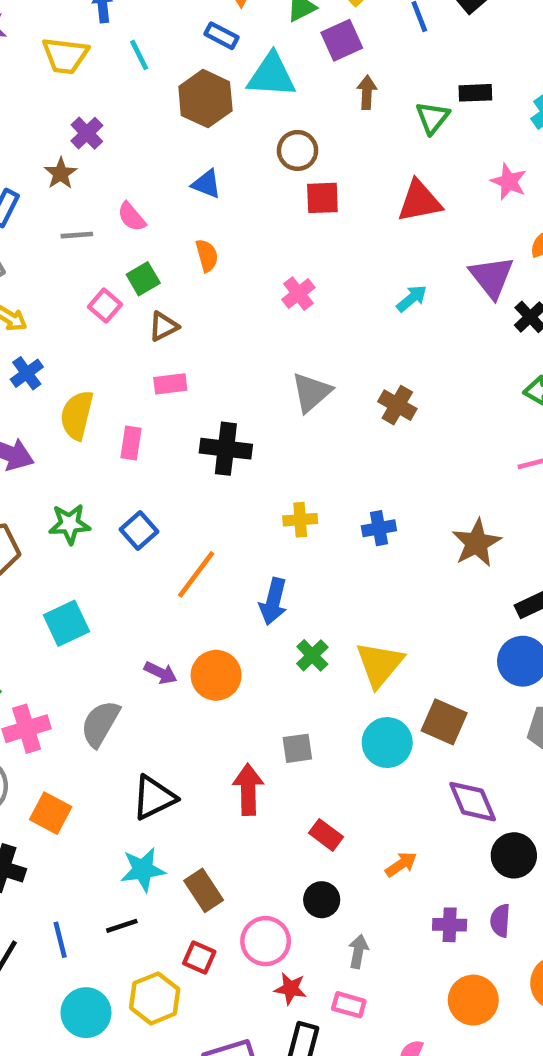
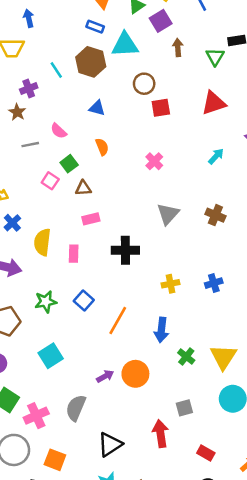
cyan line: (139, 55) -> (56, 70), moved
purple cross: (87, 133) -> (29, 89), turned 30
brown triangle: (163, 326) -> (83, 188), turned 30
purple arrow: (161, 673) -> (105, 376), turned -48

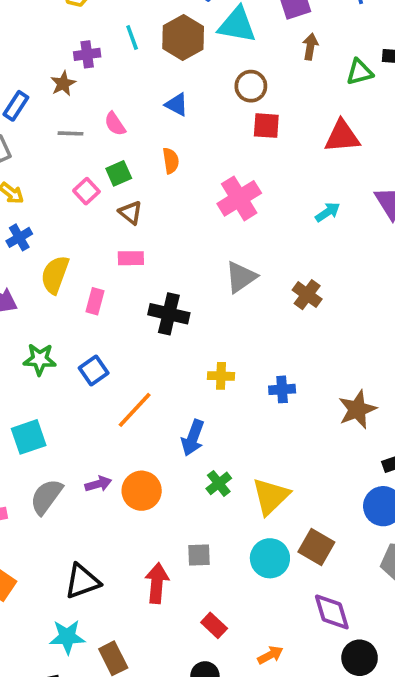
green triangle: (215, 57) -> (360, 72), turned 30
pink cross: (154, 161) -> (239, 198), size x1.6
brown triangle: (83, 188) -> (131, 213), turned 30
gray semicircle: (76, 408) -> (46, 497), moved

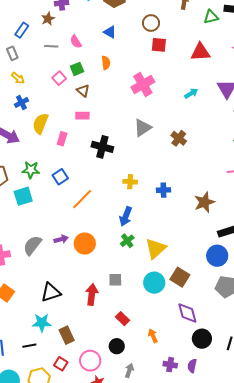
cyan square: (29, 437) -> (23, 196), moved
blue arrow: (193, 438) -> (126, 216), moved
orange arrow: (270, 655) -> (153, 336), turned -88

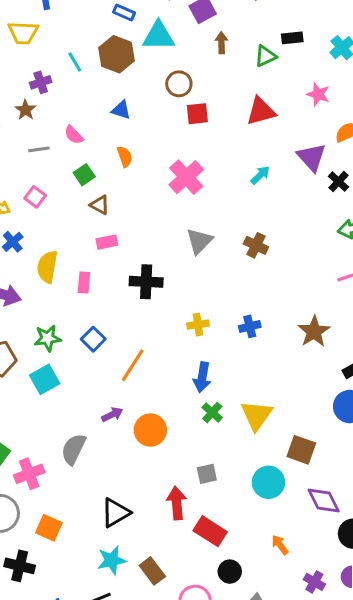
pink square: (59, 78) -> (35, 197), moved
purple arrow: (61, 239) -> (112, 415), moved
cyan circle: (154, 283) -> (268, 482), moved
red rectangle: (123, 319) -> (210, 531), moved, size x1.5
purple cross: (170, 365) -> (314, 582), turned 32

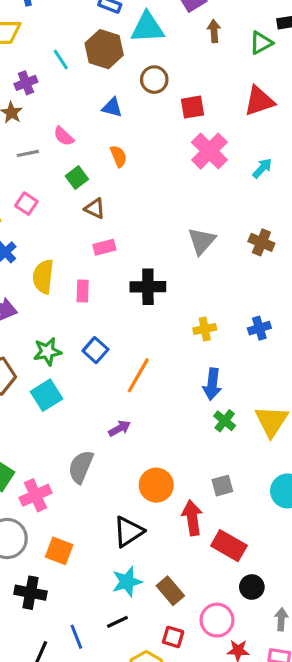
brown circle: (179, 84) -> (154, 80), moved
pink cross: (186, 177) -> (209, 151), moved
orange circle: (150, 430) -> (156, 485), moved

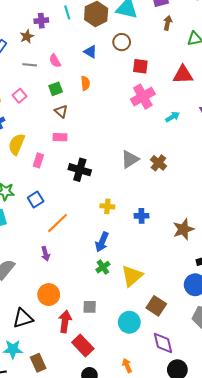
gray triangle: (202, 241) -> (130, 159), moved
purple arrow: (120, 428) -> (45, 254), moved, turned 88

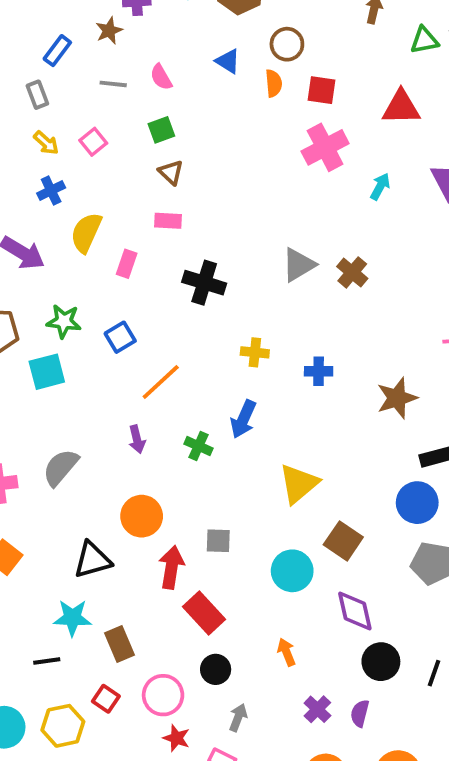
orange semicircle: (85, 83) -> (274, 83), moved
cyan arrow: (173, 117) -> (380, 186), turned -32
green cross: (103, 267) -> (198, 446), moved, turned -32

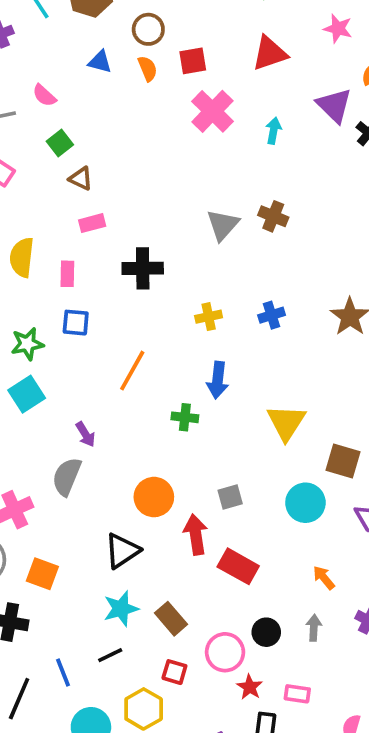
blue square: (120, 337) -> (76, 323), moved, turned -36
purple arrow: (137, 439) -> (85, 434), moved
black circle: (216, 669) -> (266, 632), moved
gray arrow: (238, 718) -> (314, 628), moved
red star: (176, 738) -> (250, 687), turned 30

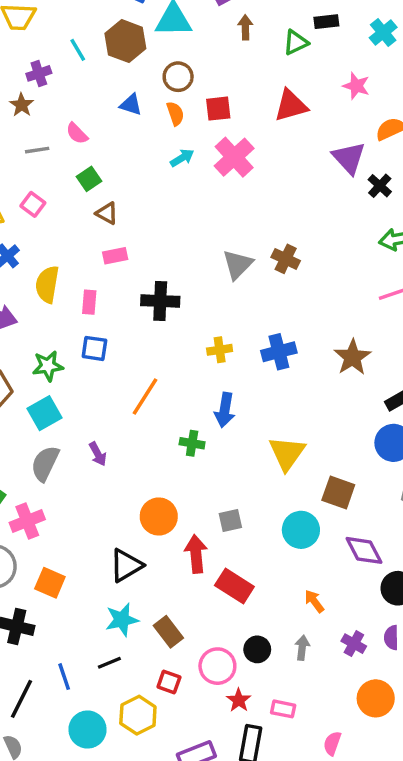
cyan arrow: (273, 131) -> (182, 158), moved, turned 45
blue cross: (272, 315) -> (279, 352), size x1.4
gray semicircle: (67, 477) -> (45, 463), moved

